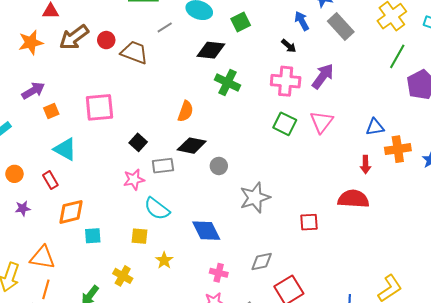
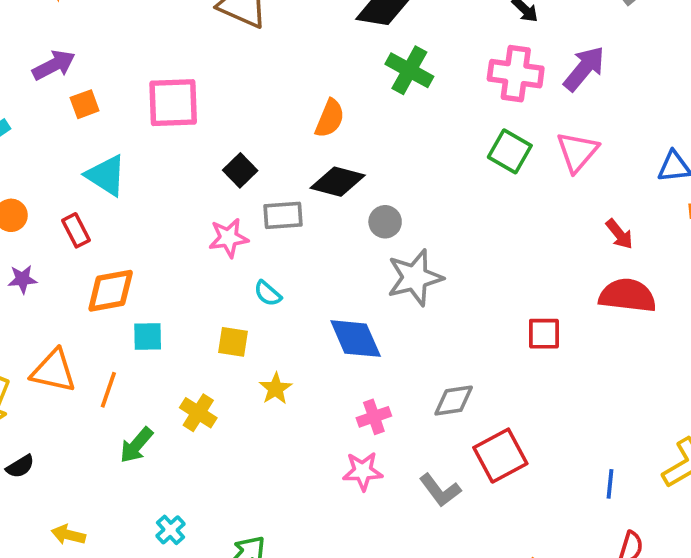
red arrow: (365, 165) -> (619, 234), moved, turned -42
gray star: (255, 198) -> (415, 278), moved
cyan semicircle: (157, 209) -> (268, 293), size x0.6
pink cross: (219, 273) -> (374, 417), turned -36
orange line: (46, 289) -> (108, 390), moved

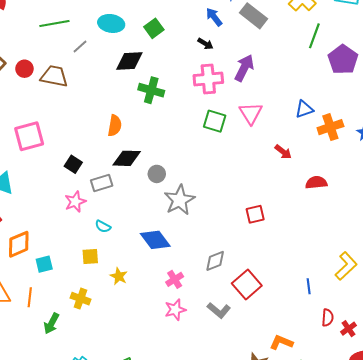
red semicircle: (627, 296) -> (316, 183), moved, size x0.7

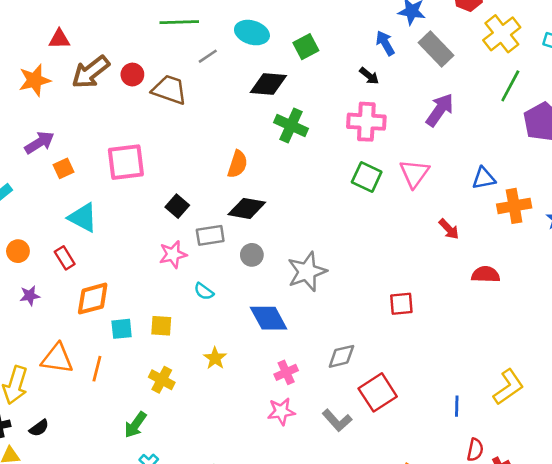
purple arrow: (244, 68) -> (440, 110), moved
gray circle: (157, 174) -> (252, 255), moved
yellow square: (90, 257) -> (161, 326), moved
green arrow: (51, 323) -> (135, 425), moved

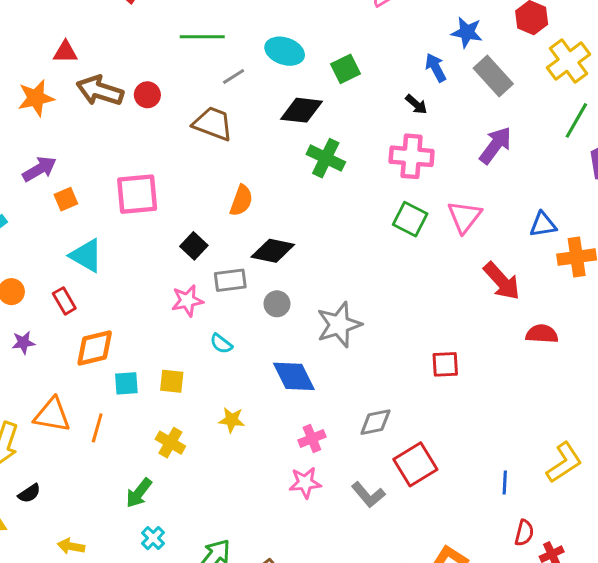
brown arrow: (91, 72) -> (100, 91), turned 54
brown trapezoid: (169, 90) -> (213, 124), moved
orange semicircle: (238, 164) -> (241, 201), moved
red arrow: (449, 229) -> (502, 281), size x1.6
yellow star: (215, 358) -> (232, 420), turned -30

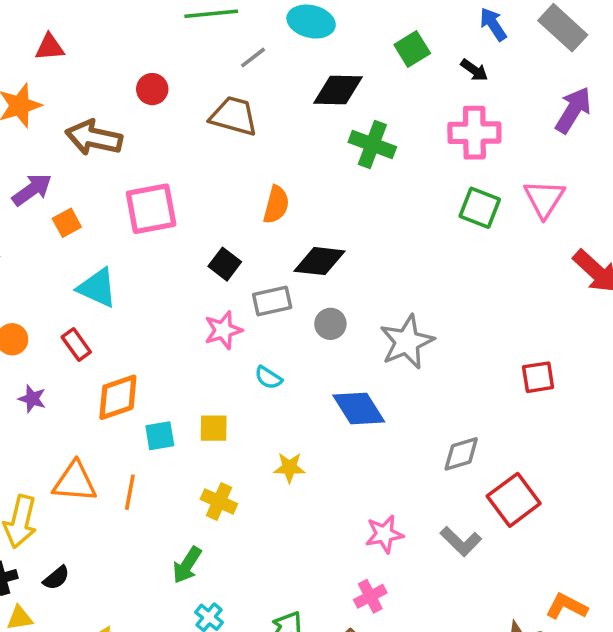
green square: (346, 69) -> (412, 49), moved
brown arrow: (100, 91) -> (94, 138), moved
purple star: (23, 343) -> (32, 399), turned 30
pink cross: (312, 438) -> (370, 596), moved

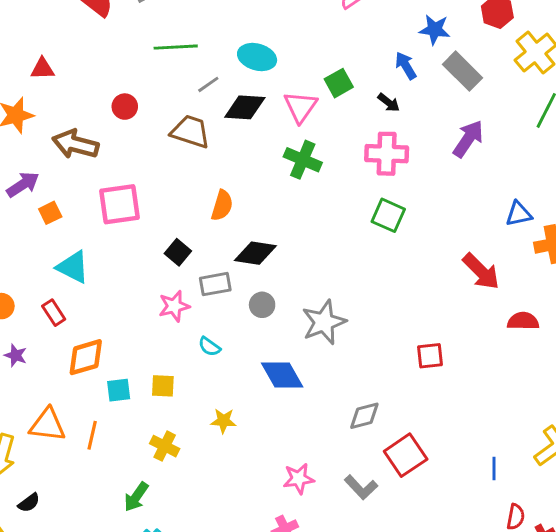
black diamond: (338, 90) -> (245, 107), moved
pink triangle: (544, 199) -> (300, 107), moved

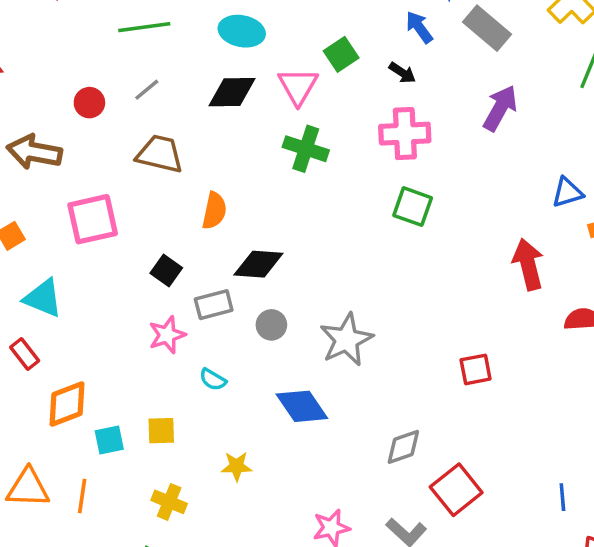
gray line: (208, 84) -> (147, 90), moved
brown trapezoid: (190, 132) -> (160, 154), moved
red arrow: (481, 271) -> (528, 264), turned -144

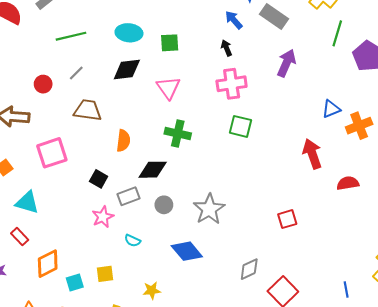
green square: (341, 54) -> (170, 43), moved, turned 36
black arrow: (402, 73) -> (226, 48), turned -140
pink triangle: (298, 86) -> (168, 88), moved
green cross: (306, 149) -> (178, 134), moved

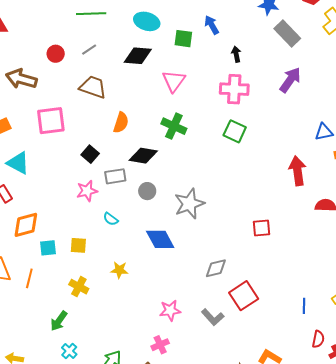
blue arrow: (234, 20) -> (212, 25), moved

